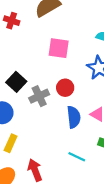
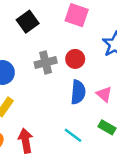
black square: (16, 82) -> (28, 22), moved

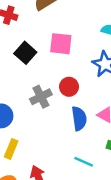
black square: (28, 22) -> (25, 53), moved

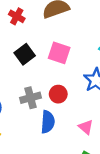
blue semicircle: (79, 119) -> (48, 122), moved

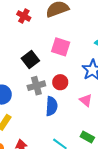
black square: (25, 54) -> (30, 59), moved
pink triangle: (86, 127) -> (86, 100), moved

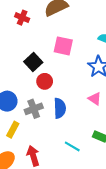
red circle: (60, 82) -> (45, 81), moved
gray cross: (36, 86) -> (34, 109), moved

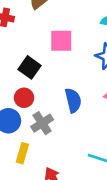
red circle: (45, 81) -> (24, 98), moved
blue semicircle: (60, 108) -> (73, 100), moved

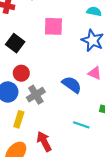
black square: (30, 67) -> (15, 43), moved
blue semicircle: (73, 100) -> (72, 85), moved, turned -42

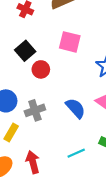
red circle: (21, 73) -> (41, 69), moved
cyan line: (81, 125) -> (76, 153), turned -56

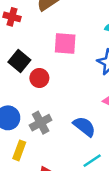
blue semicircle: (75, 108) -> (84, 126), moved

